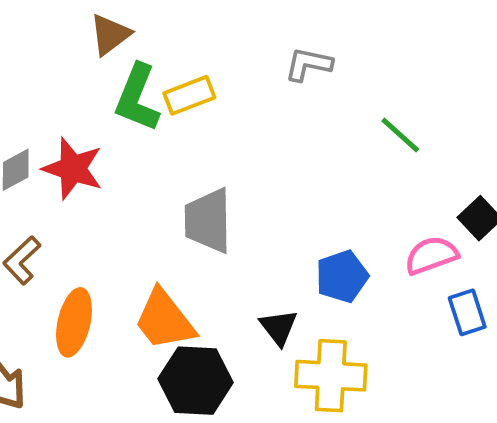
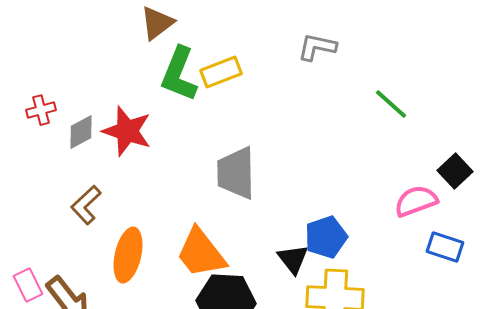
blue pentagon: (342, 276) -> (326, 237), moved
blue rectangle: (467, 312) -> (445, 247), turned -54

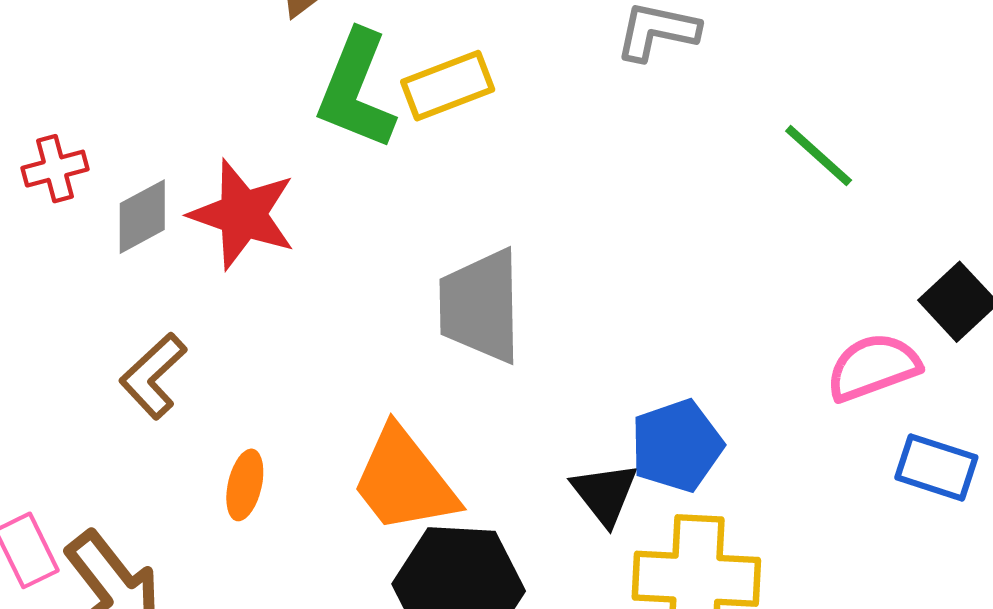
orange ellipse: (128, 255) -> (245, 485), size x0.6

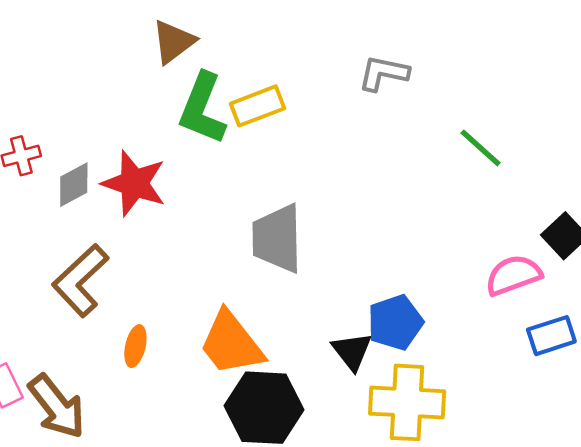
brown L-shape: (153, 376) -> (80, 280), size x1.4
blue rectangle: (936, 467) -> (551, 336), turned -36

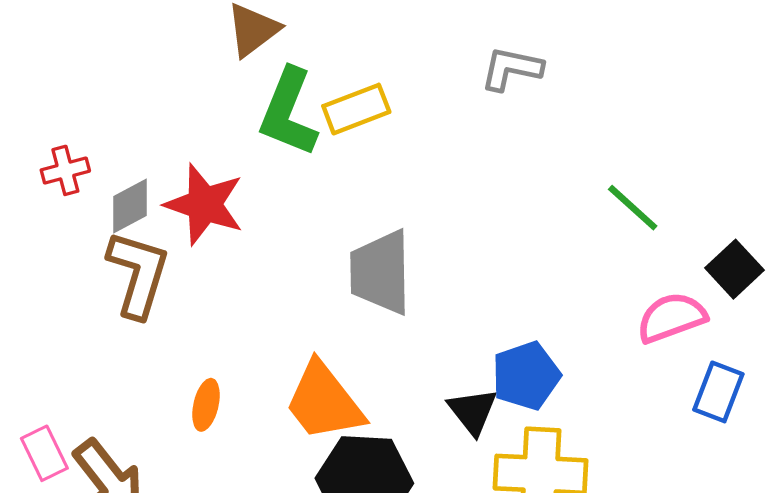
green line: (481, 148) -> (633, 208), moved
brown L-shape: (80, 280) -> (138, 274), moved, turned 150
blue rectangle: (551, 336) -> (718, 392), turned -51

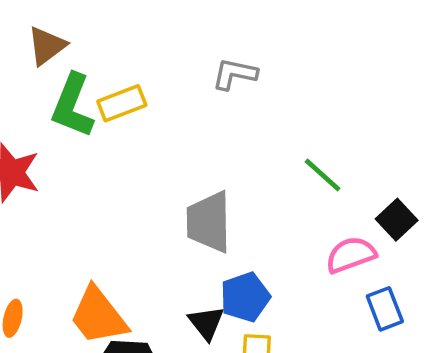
gray trapezoid: (381, 272) -> (209, 222), moved
blue rectangle: (718, 392) -> (385, 309), turned -42

